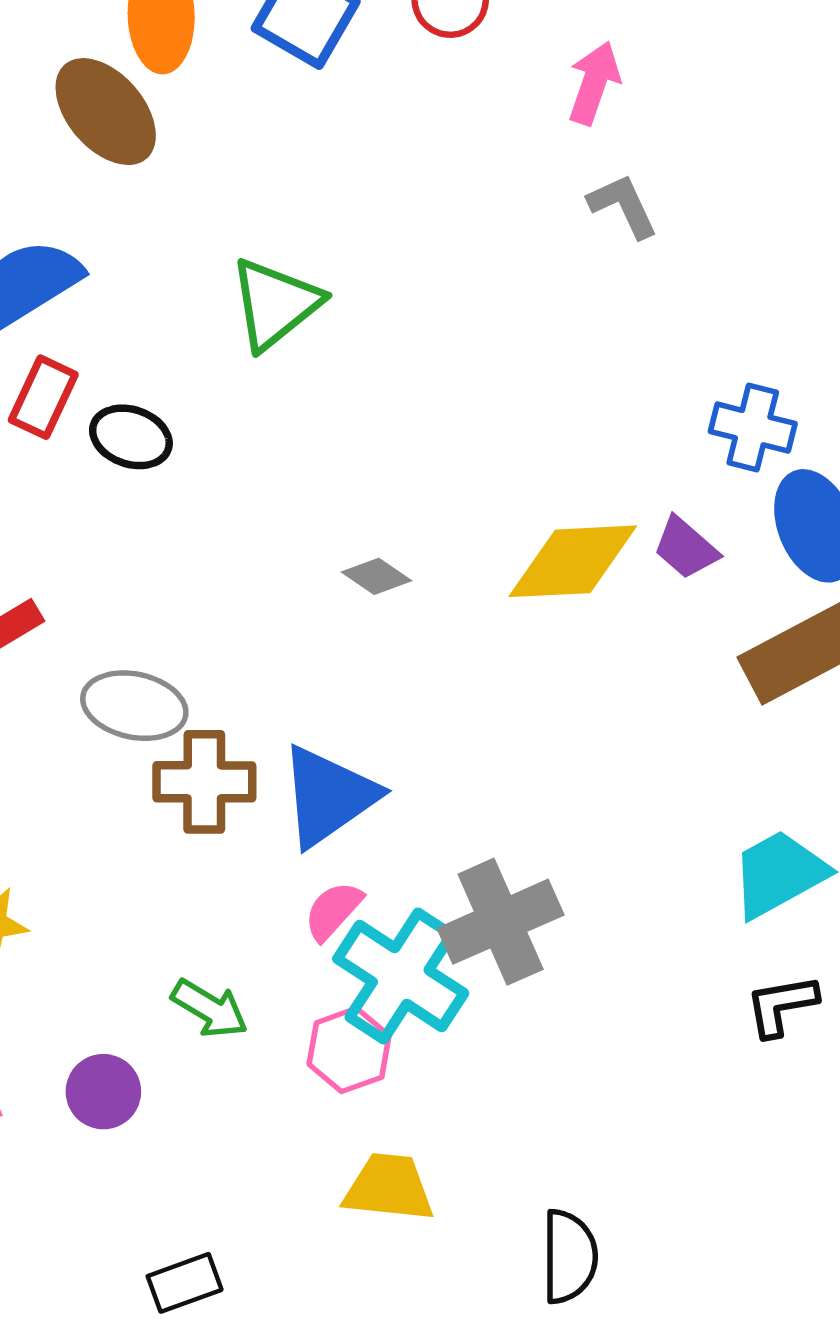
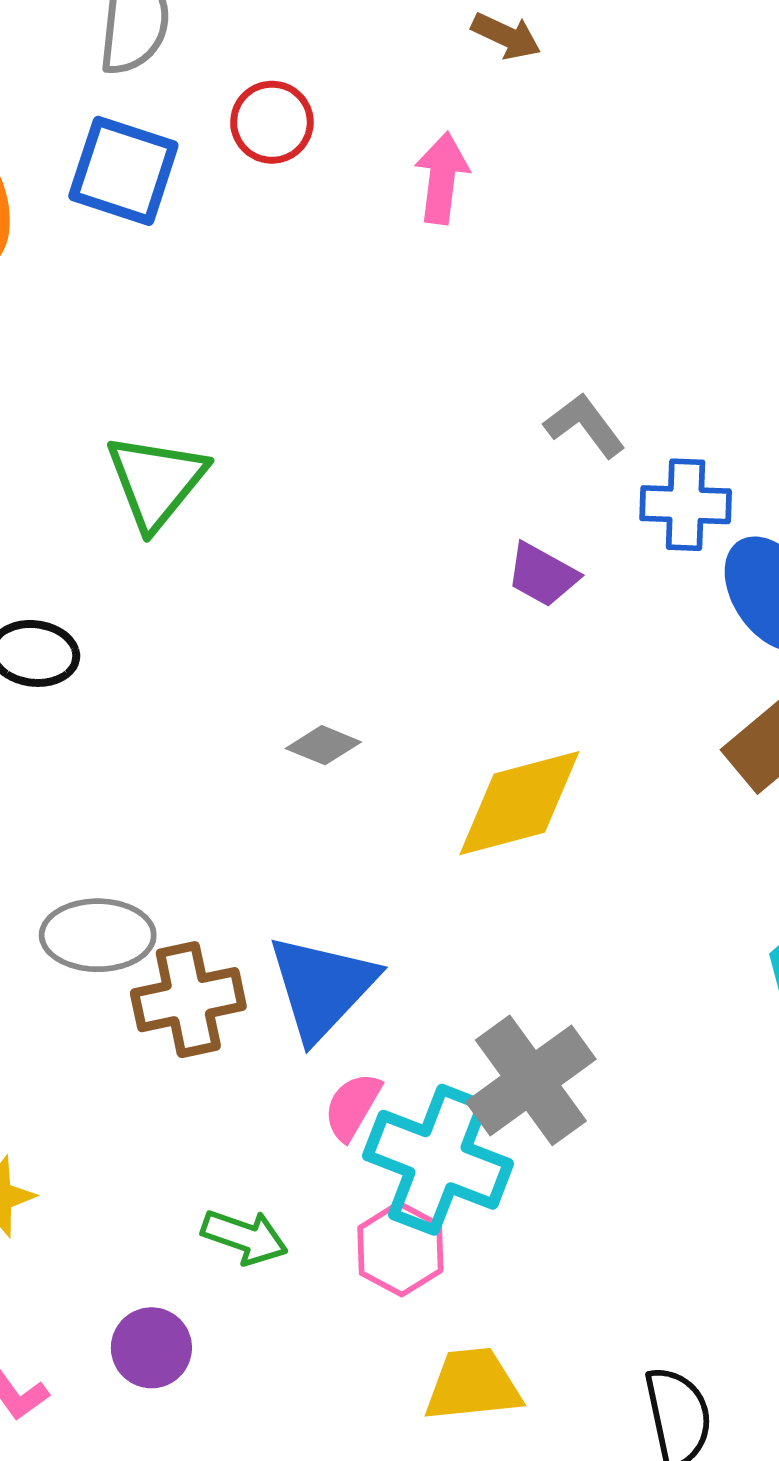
gray L-shape: (623, 206) -> (585, 425), moved
purple trapezoid: (686, 548) -> (542, 575), moved
yellow diamond: (573, 561) -> (519, 803), moved

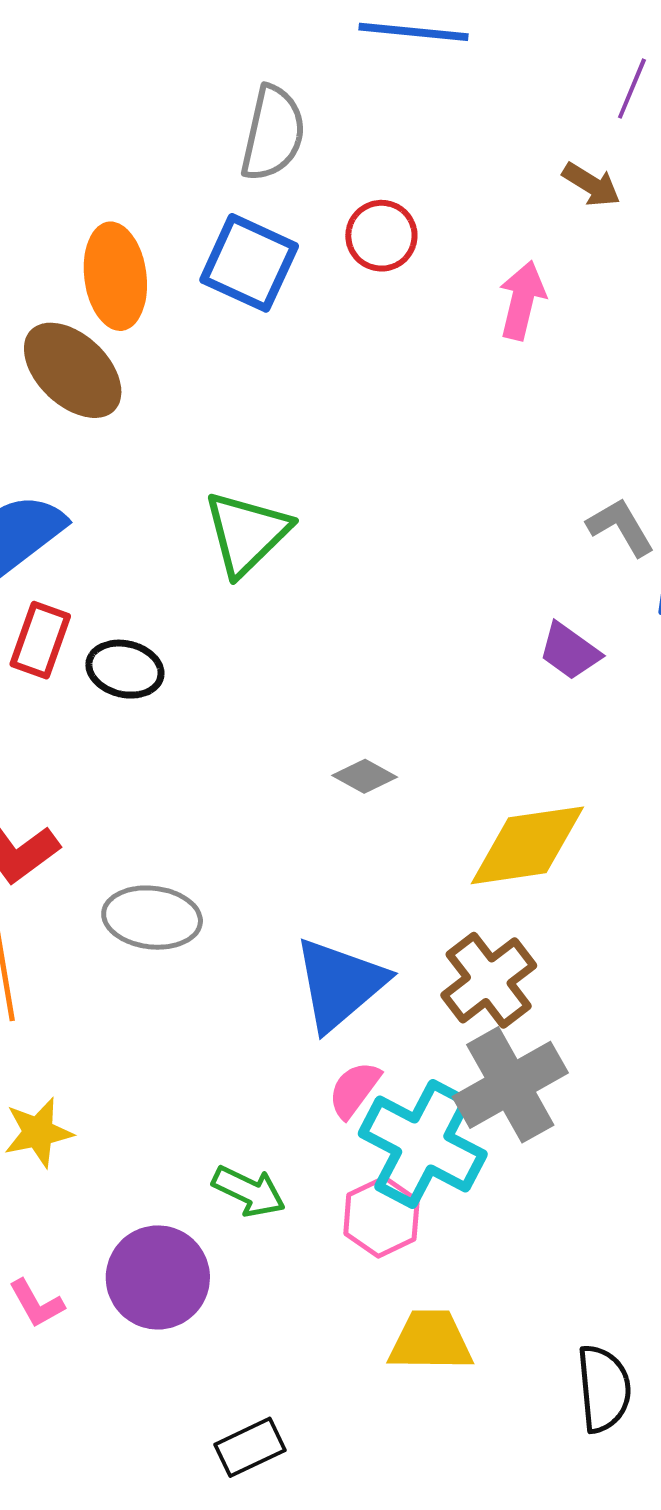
brown cross: (188, 1000) -> (489, 980), moved, turned -32
purple circle: (151, 1348) -> (158, 1277), size x1.5

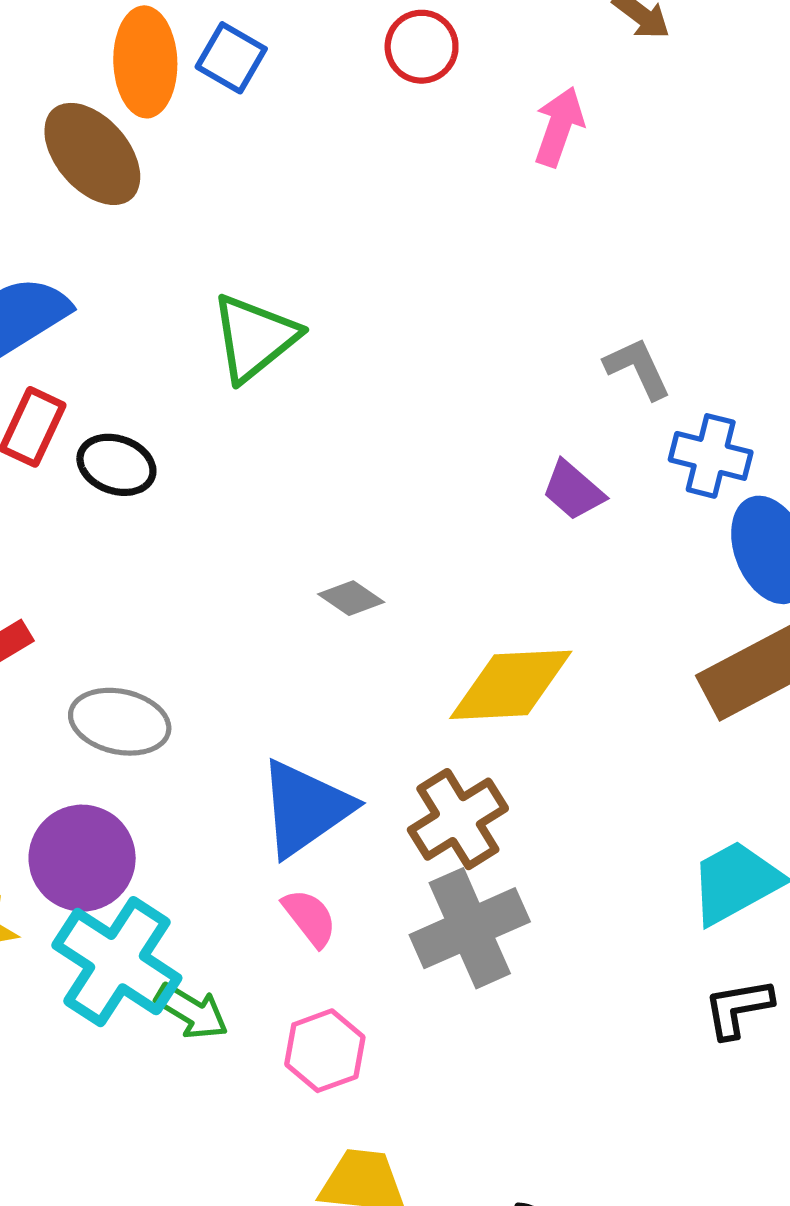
blue square: (249, 263) -> (231, 58), moved, size x0.7
pink semicircle: (354, 1090) -> (310, 918), turned 100
cyan cross: (423, 1144) -> (117, 962), moved
purple circle: (158, 1277) -> (82, 858), moved

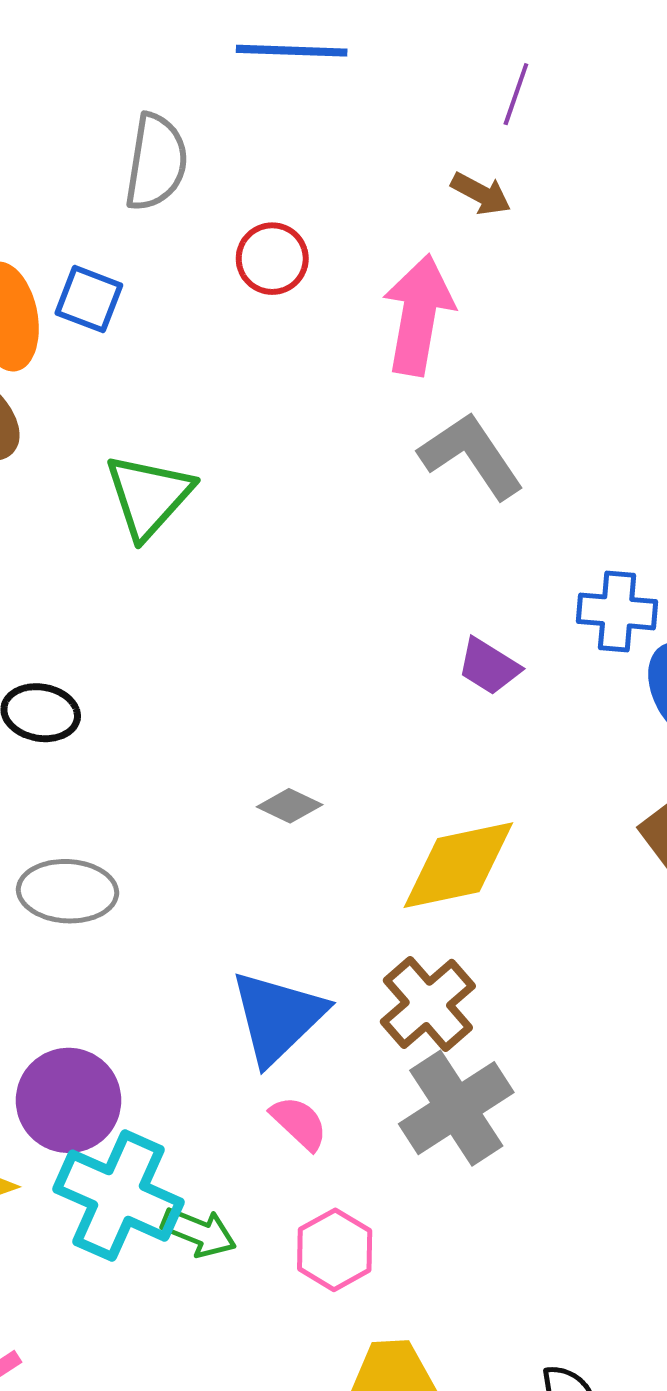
pink arrow: (559, 127) -> (418, 315), size x1.5
green triangle: (254, 338) -> (149, 496), moved
gray L-shape: (638, 368) -> (471, 456), moved, size x1.5
gray ellipse: (120, 722) -> (67, 891), moved

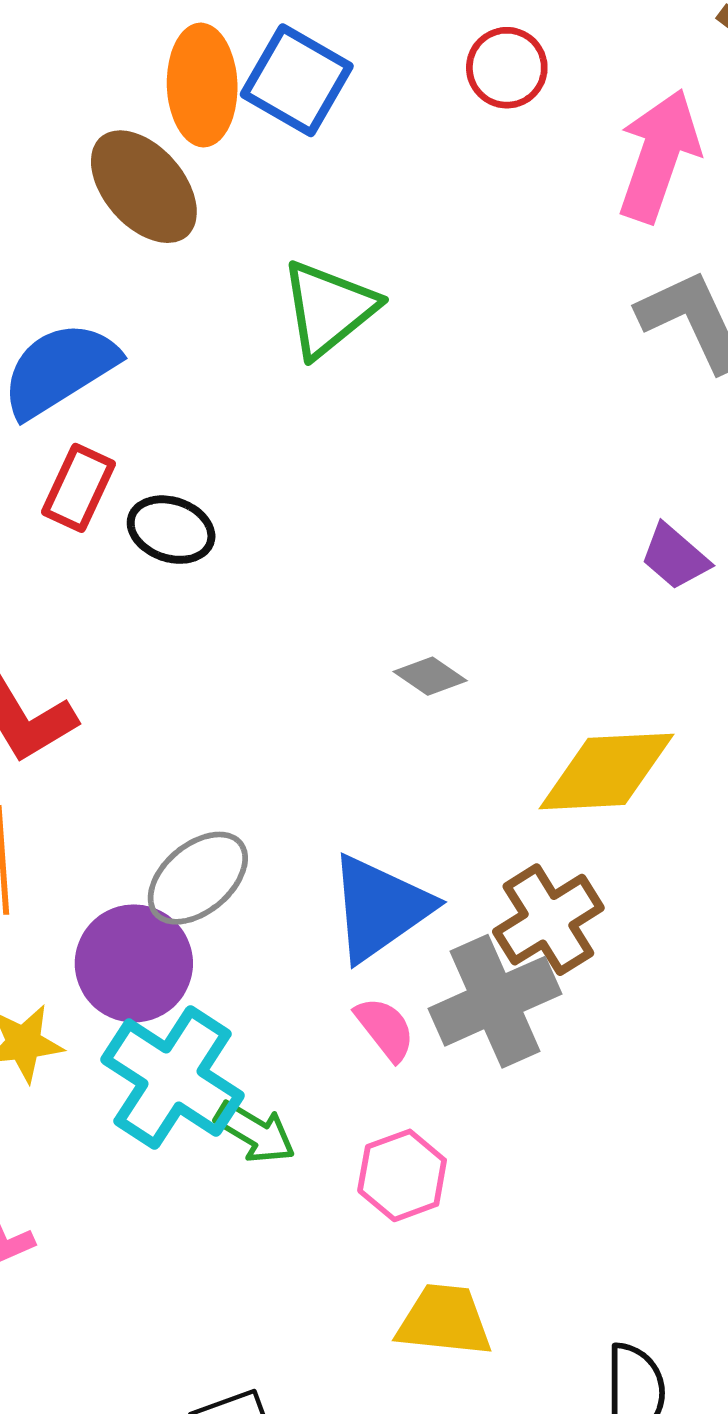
blue square: (89, 299) -> (297, 80), size x1.4
gray ellipse: (67, 891) -> (198, 878), moved, turned -52
gray cross: (456, 1108) -> (495, 1001), moved

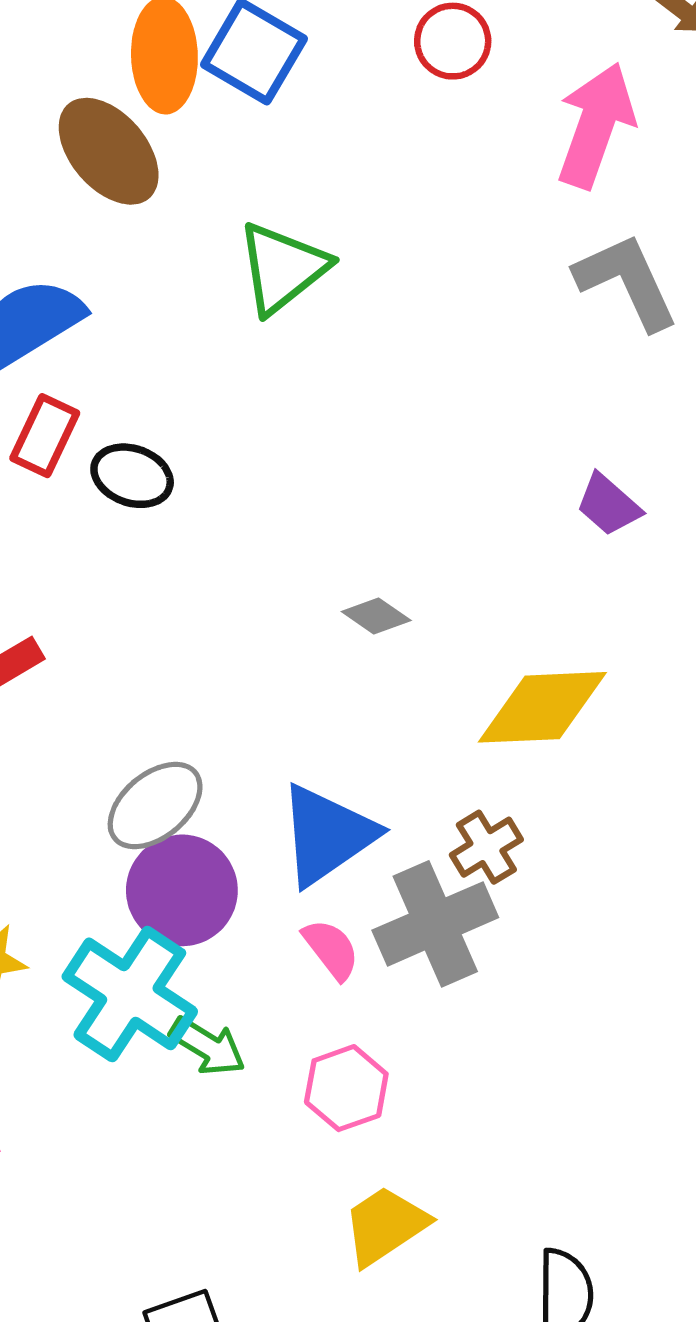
brown cross: (548, 920) -> (486, 847), size x0.7
purple circle: (134, 963) -> (182, 890), moved
yellow trapezoid: (444, 1320) -> (385, 1225), turned -40

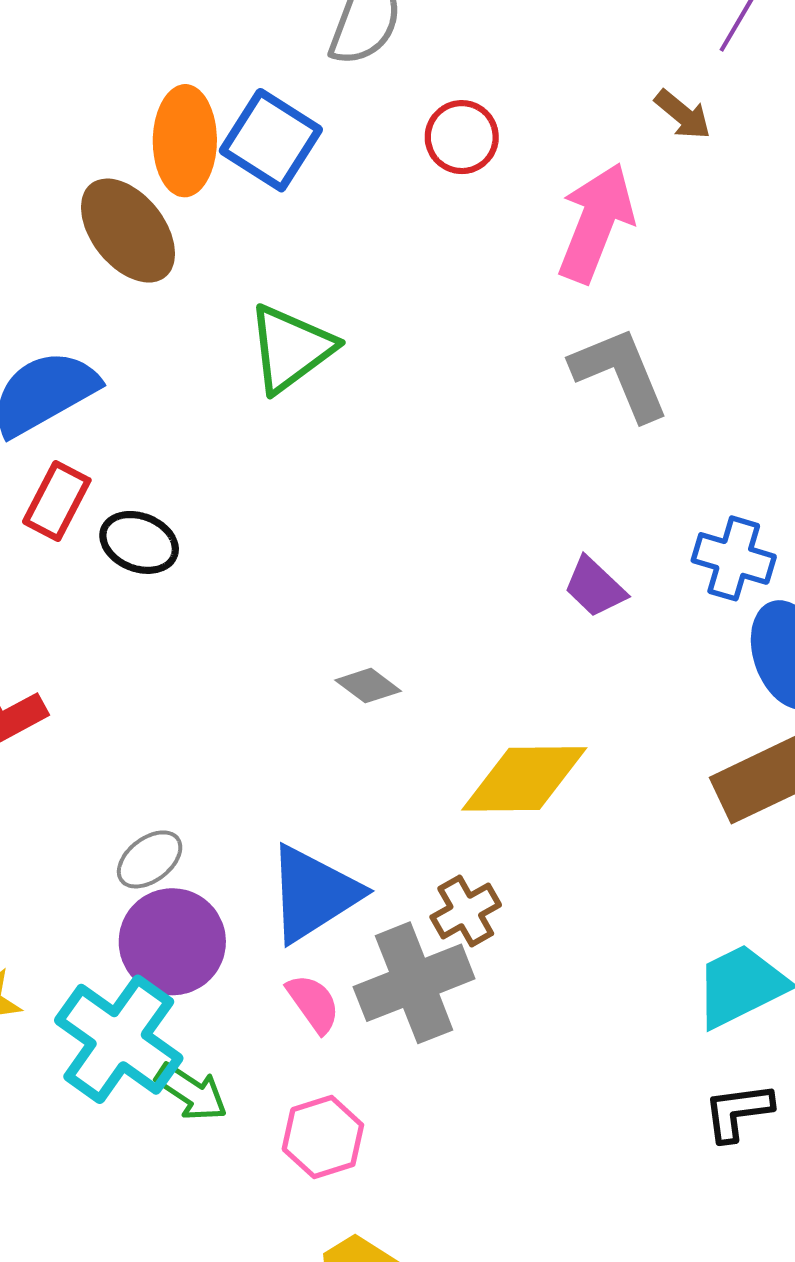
gray ellipse: (155, 806) -> (150, 859), size x0.7

